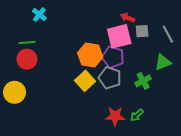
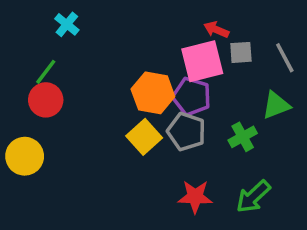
green line: (27, 43) -> (46, 72), turned -49
green arrow: (137, 115) -> (253, 197), moved, size x1.5

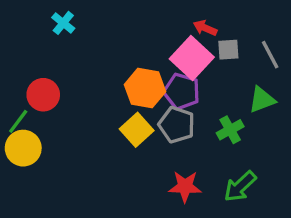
pink square: (202, 61) -> (192, 58), turned -33
green line: (46, 72) -> (18, 121), moved

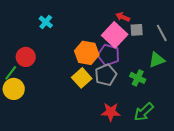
cyan cross: (63, 23) -> (46, 22), moved
gray pentagon: (177, 125) -> (106, 75), turned 30
green cross: (230, 130) -> (138, 78), turned -35

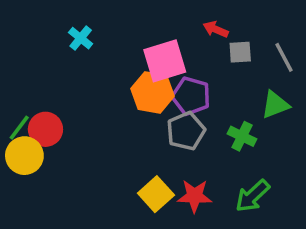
pink square: (115, 35) -> (165, 61), moved, turned 30
red circle: (26, 57) -> (45, 129), moved
yellow square: (82, 78) -> (156, 194), moved

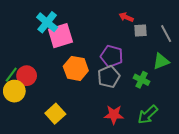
cyan cross: (81, 38) -> (47, 22), size x1.5
pink square: (165, 61) -> (60, 36), moved
orange hexagon: (152, 92) -> (76, 68), moved
yellow square: (156, 194) -> (55, 114), moved

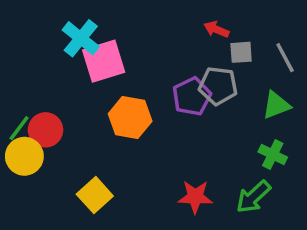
purple pentagon: (112, 56) -> (192, 96), turned 30
gray pentagon: (109, 77) -> (218, 86), moved, turned 30
green cross: (142, 80) -> (273, 155), moved

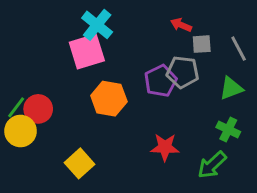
cyan cross: (81, 38) -> (97, 25), moved
red star: (195, 197) -> (165, 147), moved

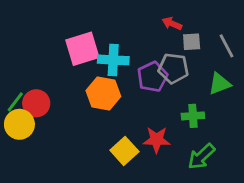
cyan cross: (97, 25) -> (113, 60), moved, turned -36
green cross: (228, 130) -> (193, 116), moved, turned -30
yellow square: (79, 163) -> (124, 151), moved

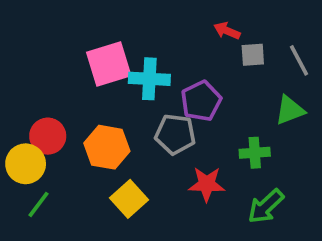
gray pentagon: (173, 68) -> (175, 134), moved
orange hexagon: (103, 94) -> (107, 147), moved
green line: (15, 102) -> (39, 204), moved
yellow square: (124, 151) -> (129, 199), moved

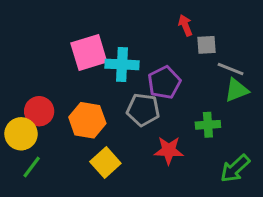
red arrow: (227, 31) -> (185, 25), turned 45
gray line: (299, 60) -> (231, 69), moved, turned -40
green arrow: (266, 206) -> (235, 168), moved

